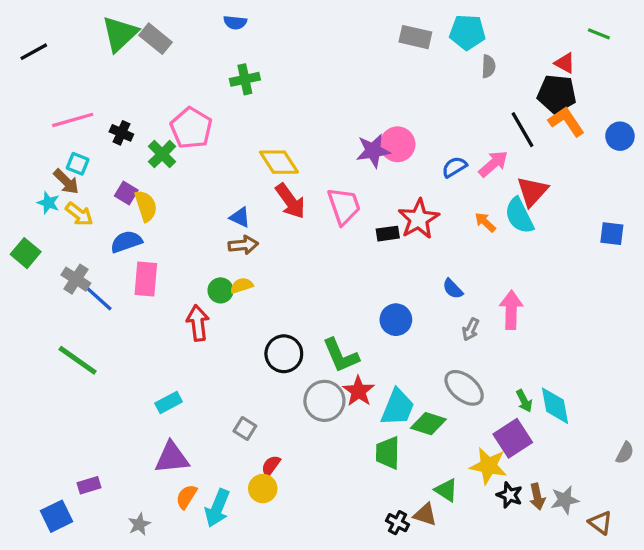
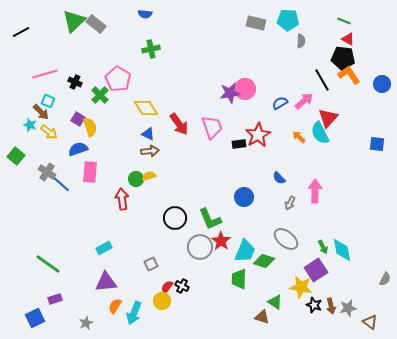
green line: (599, 34) -> (344, 21), moved
yellow diamond: (279, 162) -> (146, 108), moved
green line: (78, 360) -> (48, 264), moved
gray square: (245, 428) -> (151, 264), turned 32
black cross: (398, 523) -> (182, 286), moved

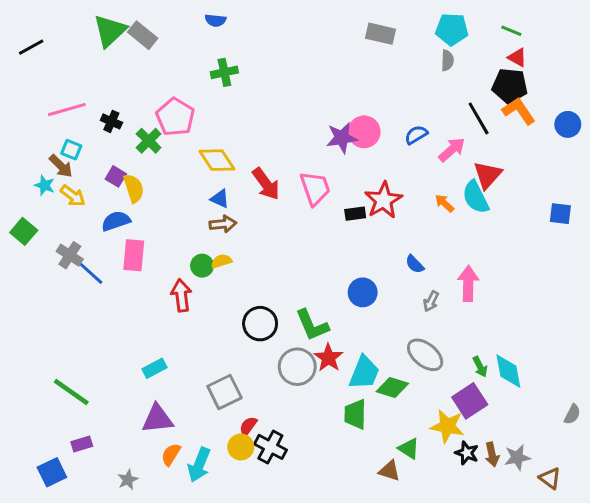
cyan pentagon: (288, 20) -> (452, 29), moved
blue semicircle: (280, 103) -> (416, 135), moved
gray square: (151, 264) -> (224, 392), size x1.6
black cross: (182, 286) -> (270, 447), moved, size x1.5

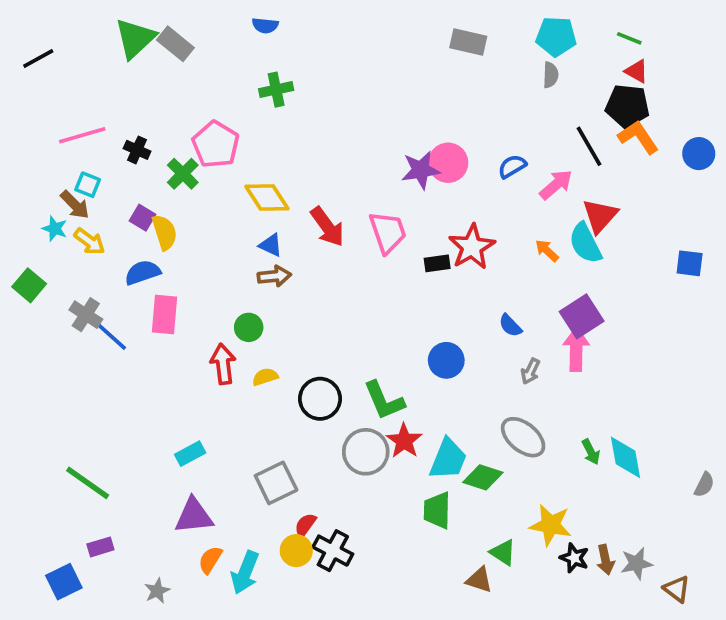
yellow semicircle: (221, 261) -> (265, 377), moved
purple square: (470, 401) -> (582, 316), moved
gray semicircle: (572, 414) -> (704, 485), moved

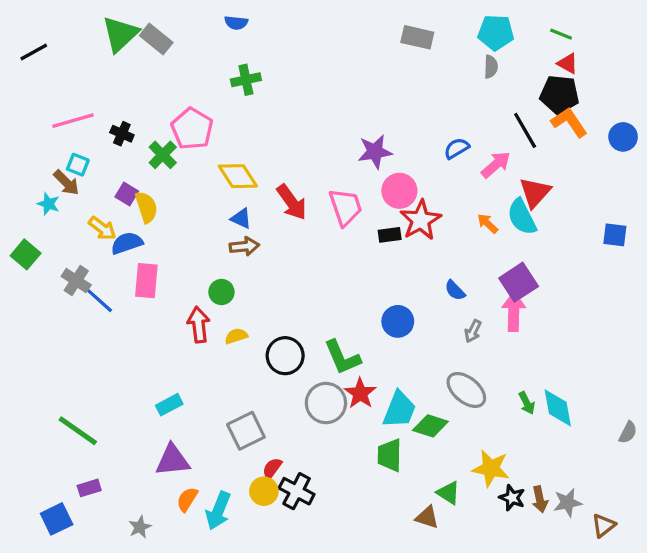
pink circle: (448, 163) -> (399, 191), moved
yellow arrow: (89, 241) -> (102, 228), moved
brown triangle: (677, 589) -> (603, 525), turned 45

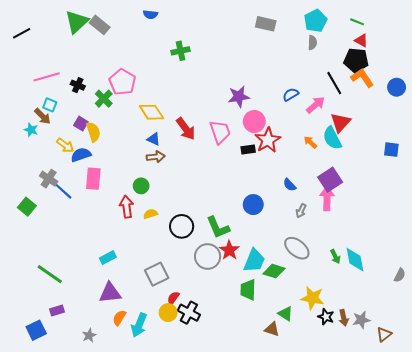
cyan pentagon: (496, 32) -> (316, 21), turned -30
green cross: (246, 80) -> (181, 51), moved
green square: (26, 254) -> (27, 207), moved

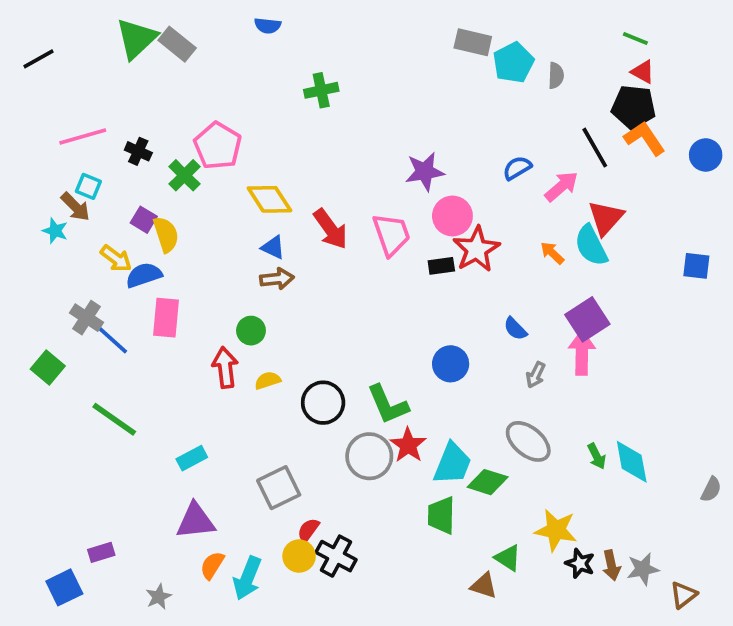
cyan pentagon: (316, 21) -> (513, 63), moved
green line: (50, 274) -> (114, 419), moved

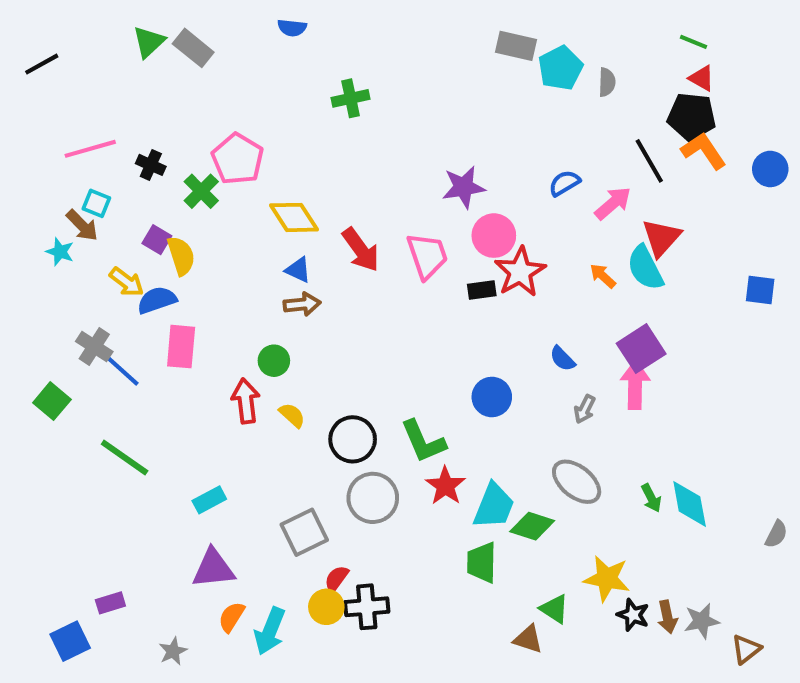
green triangle: (136, 39) -> (149, 42), size x0.7
yellow semicircle: (268, 380) -> (292, 415), turned 60
gray circle: (369, 456) -> (373, 498), moved
black cross: (336, 556) -> (367, 607), turned -33

